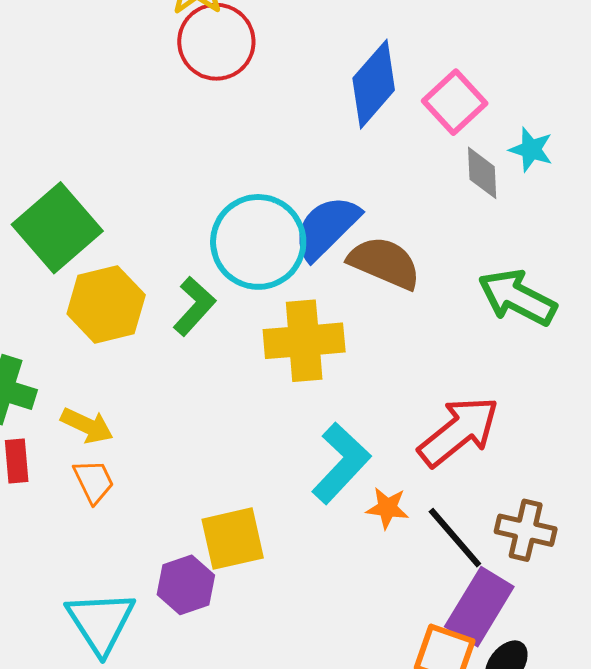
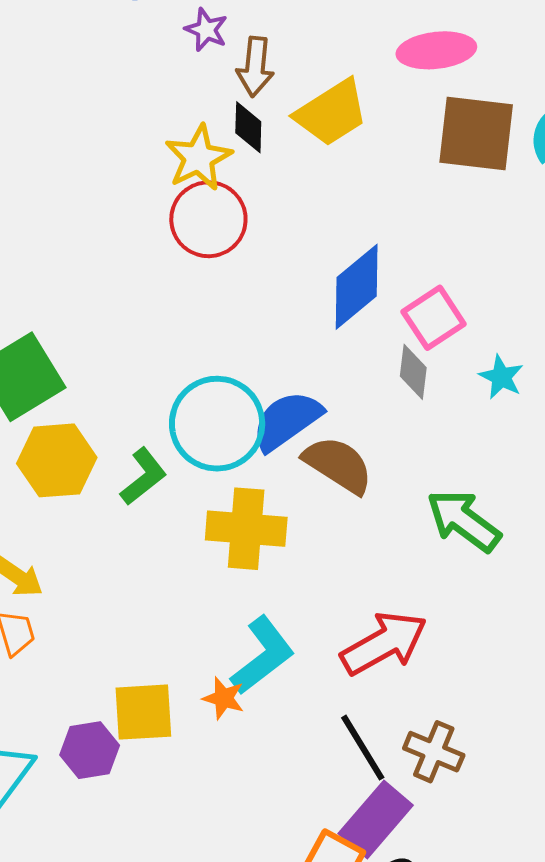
gray diamond: (482, 173) -> (413, 372), moved
orange star: (387, 508) -> (224, 698), moved

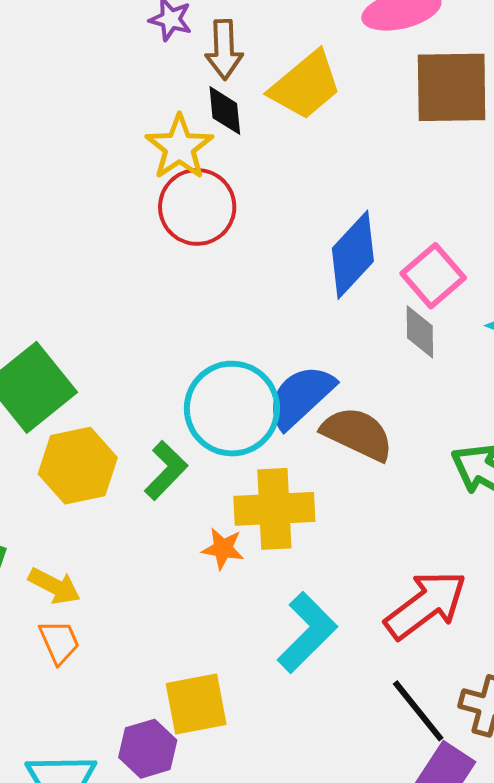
orange star: (224, 698) -> (223, 549), moved

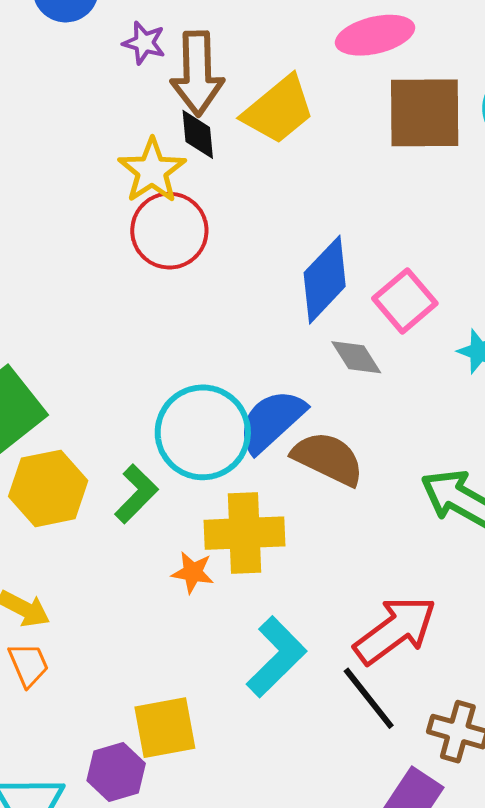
brown arrow: (224, 50) -> (197, 73), size x1.4
gray diamond: (420, 332) -> (356, 357), moved, turned -32
black line: (418, 711) -> (369, 698), moved

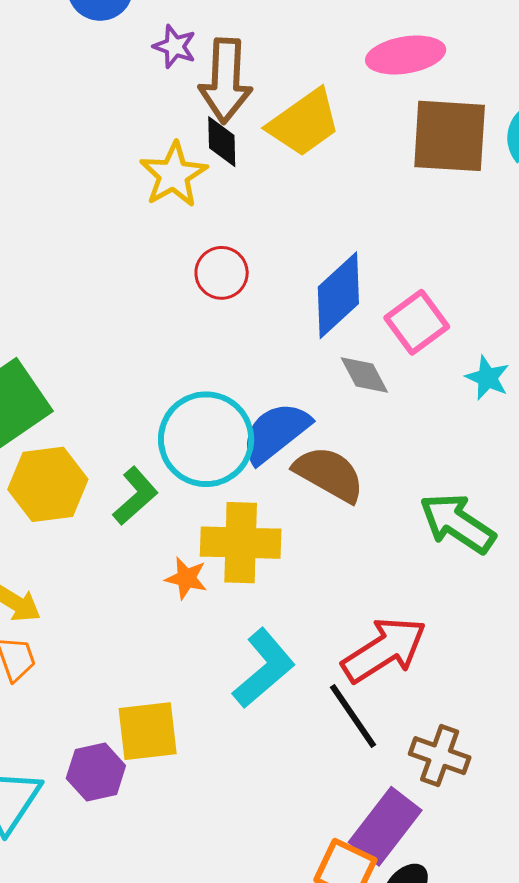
red circle: (169, 231) -> (222, 273), moved, size x0.7

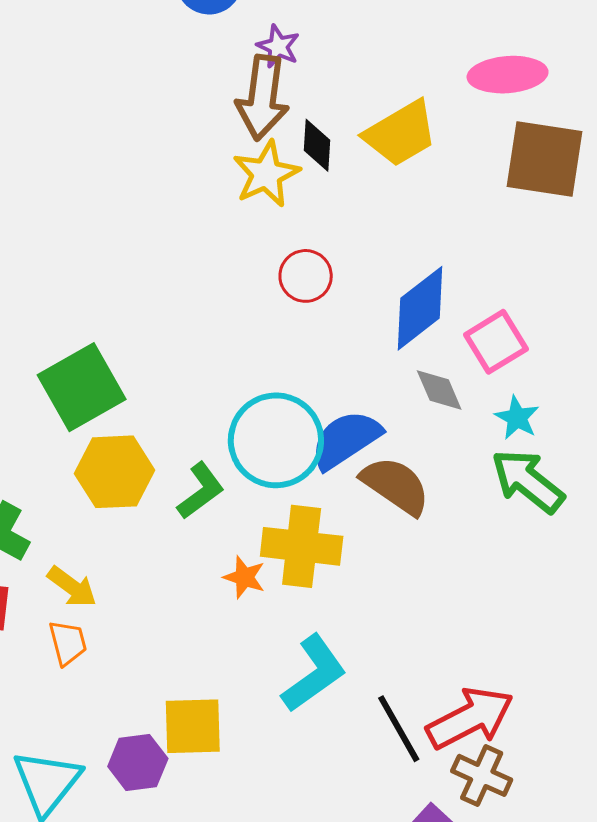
brown arrow: (226, 81) -> (262, 98), moved
cyan star: (487, 378) -> (517, 418), moved
green arrow: (457, 523) -> (528, 481), moved
red arrow: (384, 650) -> (470, 718), moved

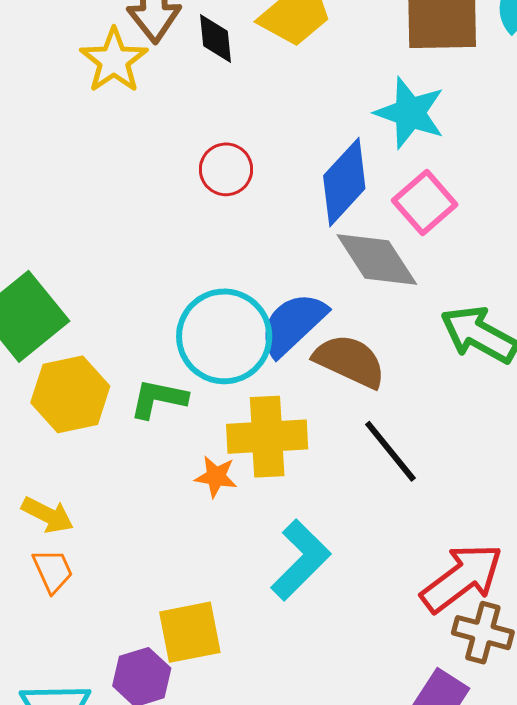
yellow star: (266, 174) -> (114, 61), moved
gray diamond: (439, 390) -> (377, 259), size x1.6
cyan star: (517, 418) -> (410, 113), moved, size x1.6
green L-shape: (201, 491) -> (158, 399), turned -122
black line: (399, 729) -> (390, 451), moved

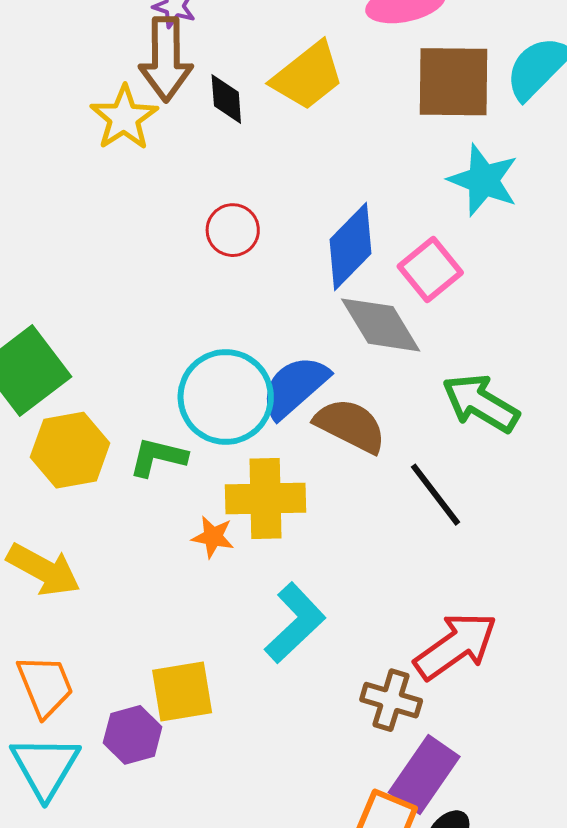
cyan star: (410, 113) -> (483, 180), moved
black line: (390, 451) -> (436, 495), moved
yellow arrow: (48, 515) -> (44, 570), size x1.4
orange trapezoid: (53, 571) -> (45, 686), moved, size x1.4
brown cross: (483, 633) -> (391, 700), moved

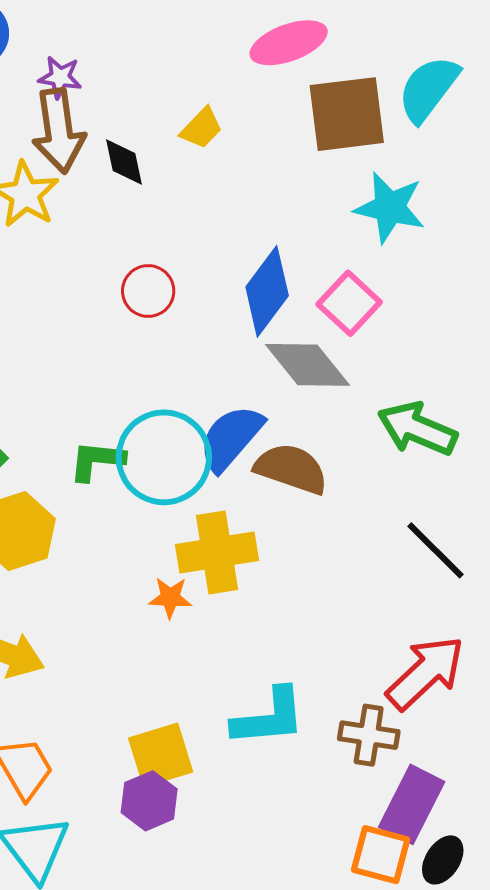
yellow trapezoid: (308, 76) -> (201, 128), size x0.6
green L-shape: (158, 457) -> (97, 461), moved
black line: (436, 495) -> (435, 550), moved
cyan L-shape: (295, 623) -> (269, 717), moved, turned 46
purple hexagon: (133, 735) -> (149, 801), moved

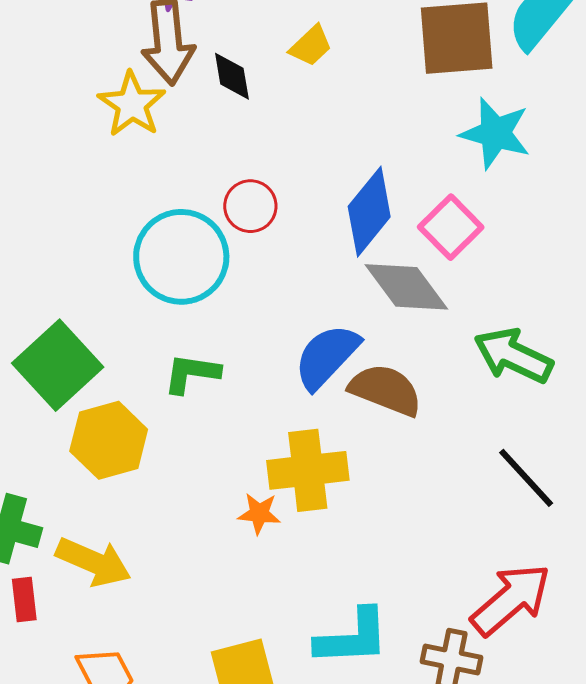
cyan circle: (164, 457) -> (181, 257), moved

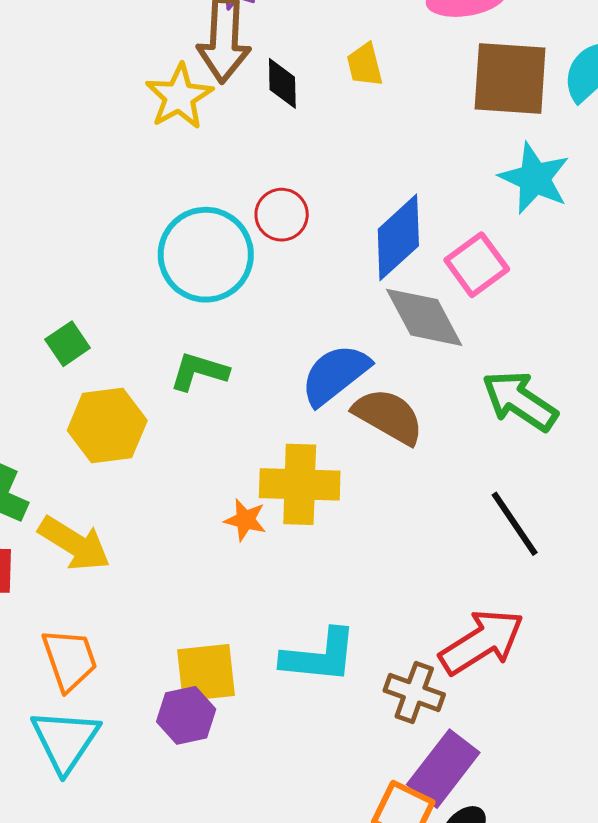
yellow trapezoid: (311, 46) -> (365, 65), turned 111
green square: (58, 365) -> (68, 344), size x0.5

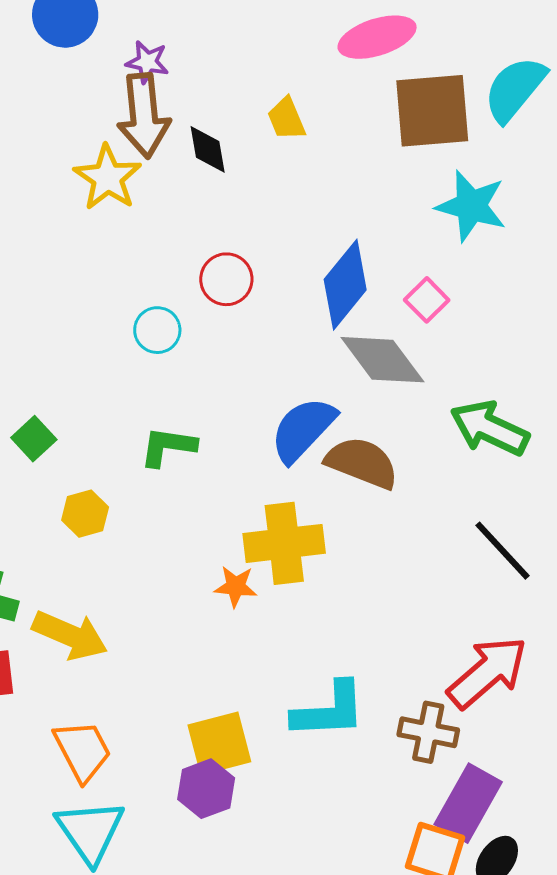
cyan circle: (206, 255) -> (157, 330), size x0.5
pink square: (477, 265) -> (427, 300), size x0.7
yellow hexagon: (107, 426) -> (85, 514), size x0.6

